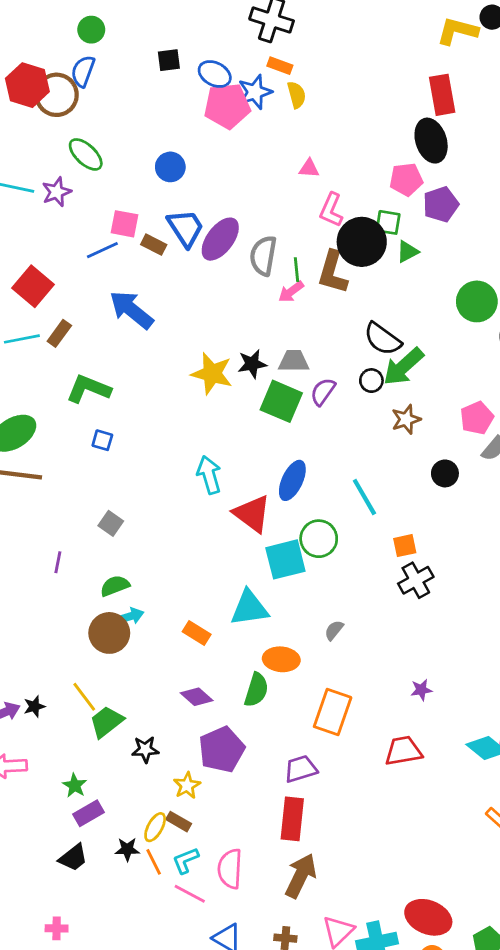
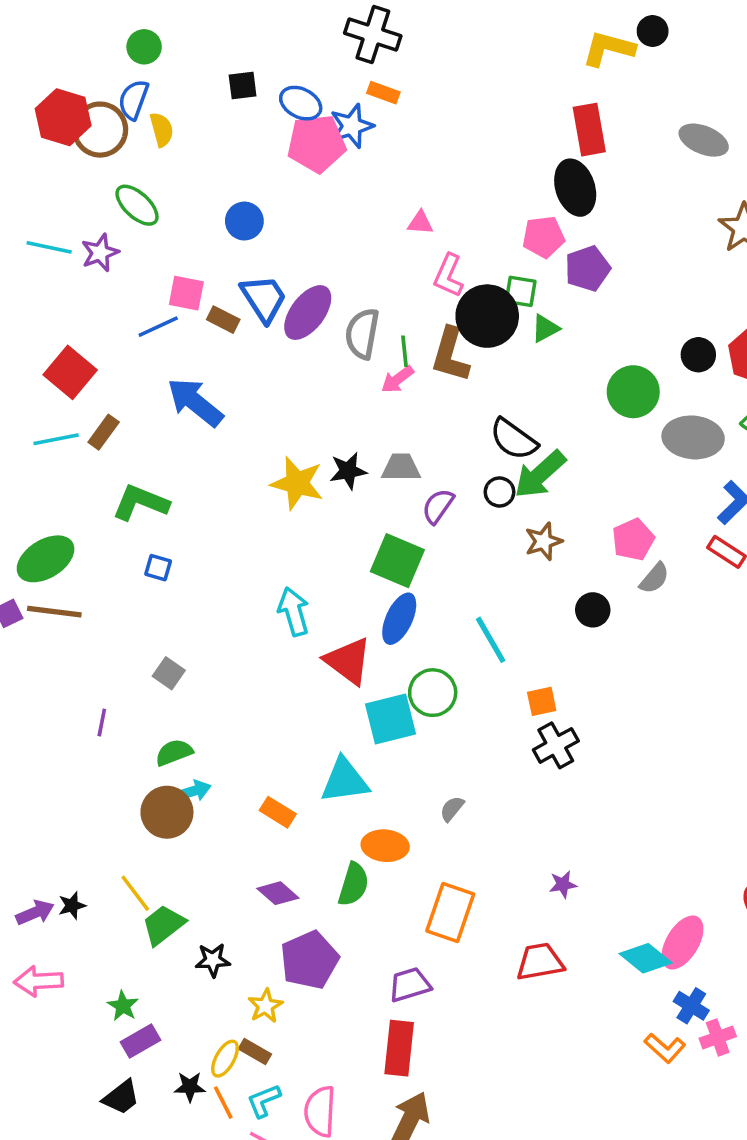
yellow semicircle: (297, 95) -> (162, 130), moved
green square: (281, 401) -> (397, 561), moved

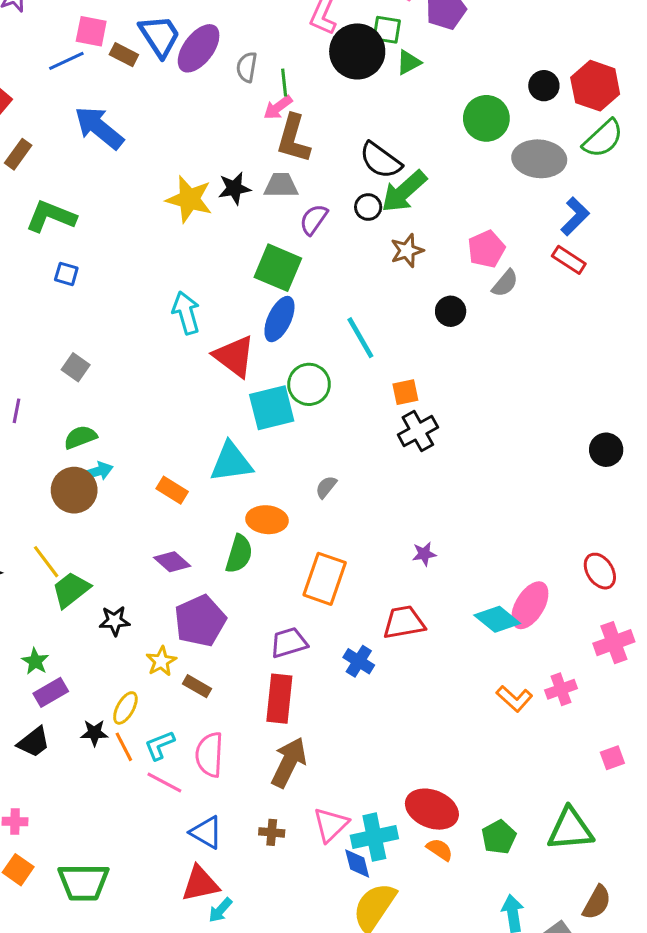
gray semicircle: (362, 334) -> (247, 67), size x0.7
brown L-shape: (450, 355) -> (293, 139), moved
blue cross: (691, 1006) -> (359, 661), moved
brown rectangle: (255, 1052) -> (197, 686), moved

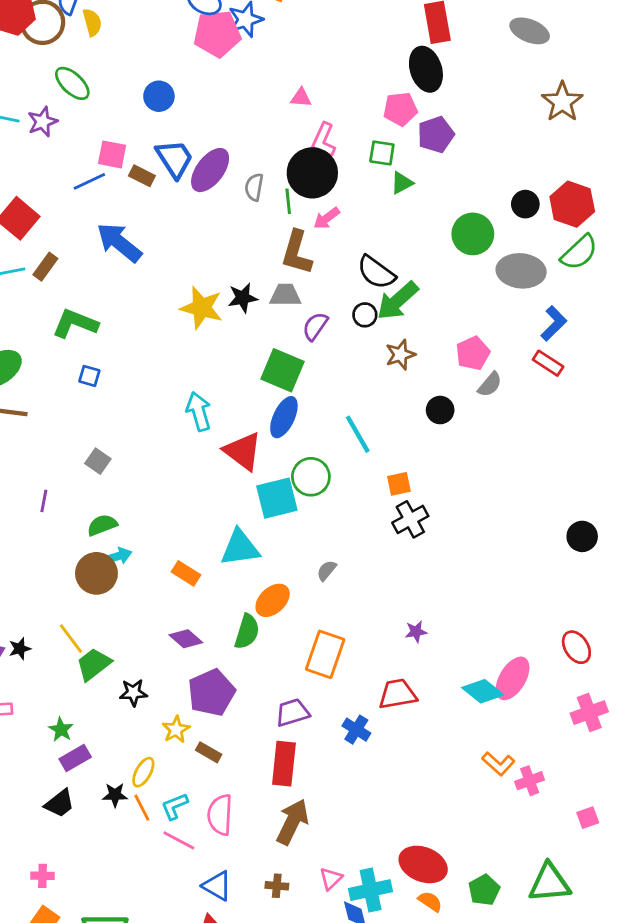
black circle: (357, 51) -> (312, 173), moved
pink arrow: (278, 107) -> (327, 218), moved
orange ellipse: (267, 520) -> (273, 600), turned -48
pink cross: (561, 689) -> (530, 781), moved
pink triangle: (331, 825) -> (331, 879), size x0.7

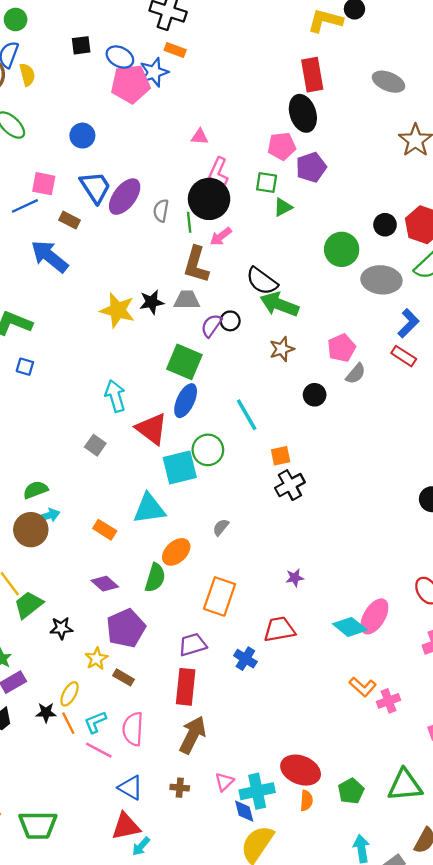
brown rectangle: (142, 176) -> (69, 220), moved
green arrow: (398, 301) -> (279, 304), turned 63
black circle: (365, 315) -> (230, 321), moved
gray square: (98, 461) -> (95, 445), moved
orange semicircle: (430, 901) -> (306, 801), turned 60

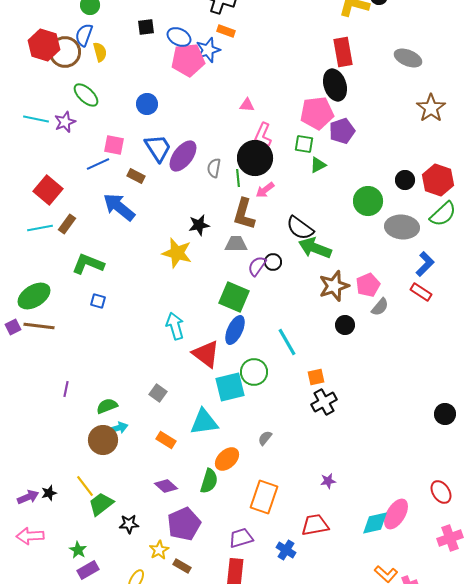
pink pentagon: (282, 146) -> (317, 113), size x1.4
black star: (152, 302) -> (199, 225), moved
brown star: (282, 349) -> (334, 286), moved, size x1.4
gray square: (95, 445) -> (158, 393), moved
cyan diamond: (350, 627) -> (375, 523), turned -52

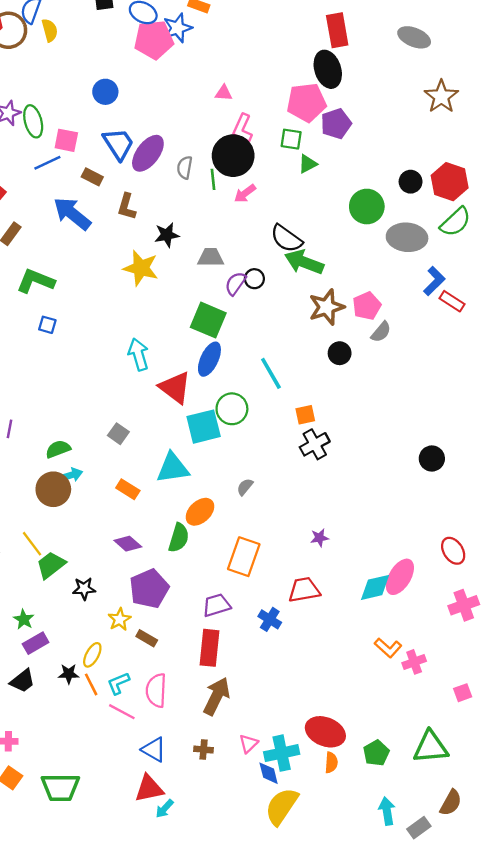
green ellipse: (86, 95) -> (33, 121), moved, turned 32
brown L-shape: (244, 214) -> (127, 207), moved, size x0.7
red rectangle: (421, 292) -> (452, 301), moved
black circle: (445, 414) -> (432, 459), moved

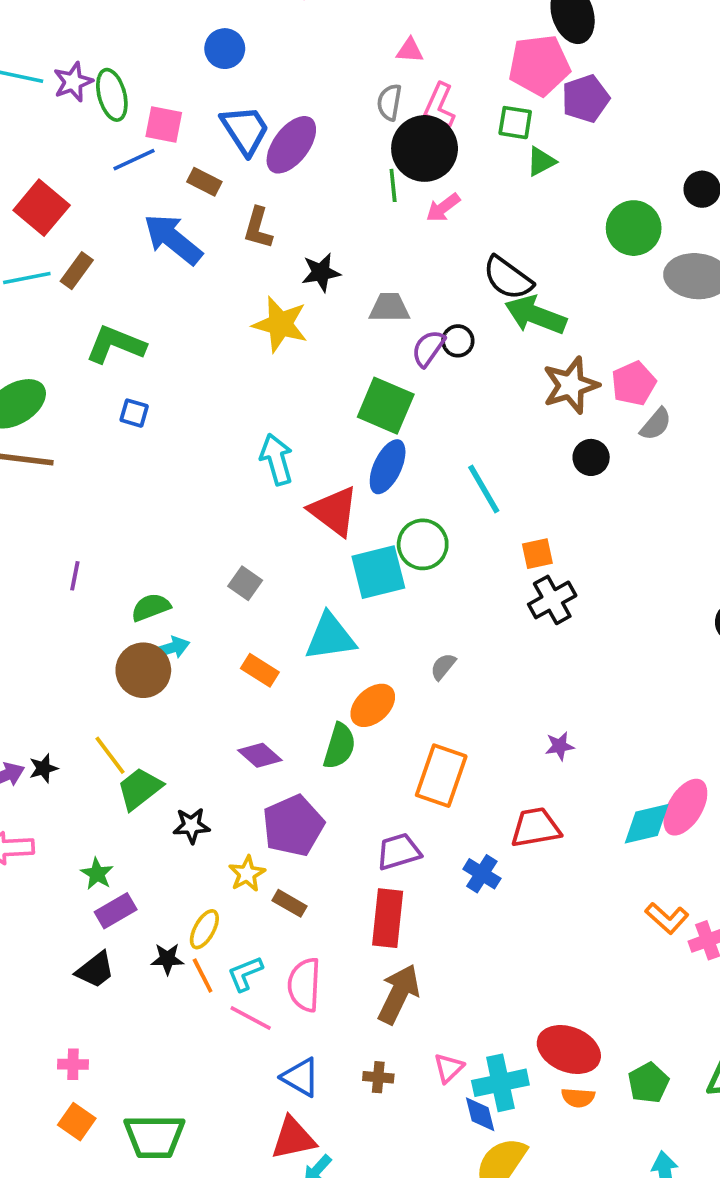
gray semicircle: (185, 167) -> (389, 102), moved
orange semicircle: (331, 763) -> (578, 1098), turned 90

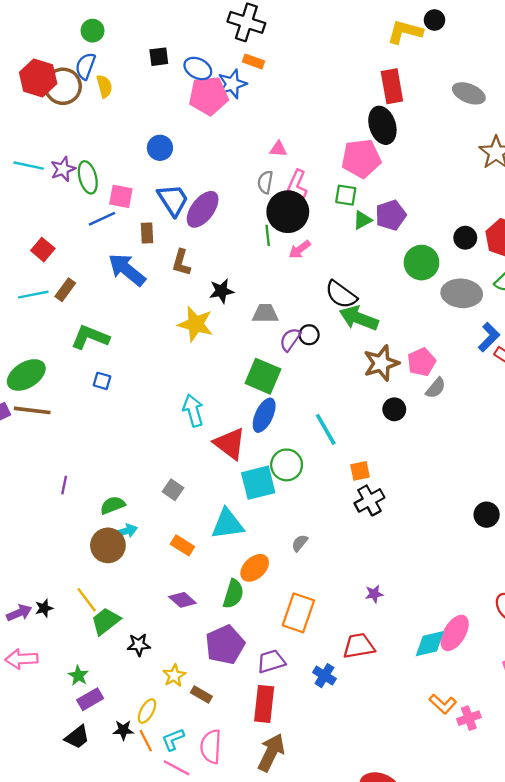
purple pentagon: (586, 99) -> (391, 215), moved
brown rectangle: (204, 182) -> (147, 233), turned 60
red square: (42, 208) -> (43, 250), size x0.7
purple pentagon: (293, 826) -> (225, 645), moved

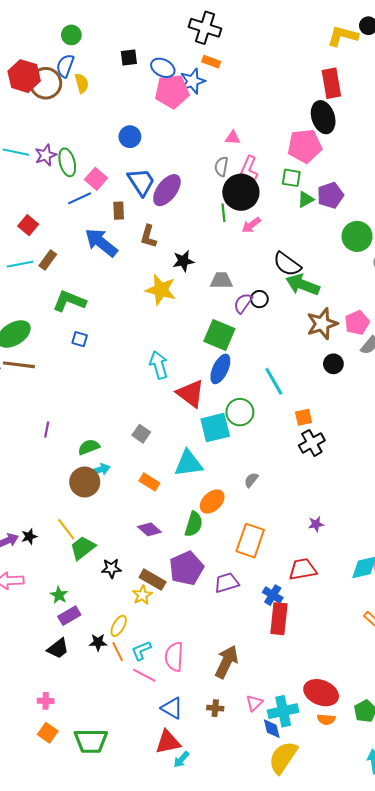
pink square: (121, 196) -> (96, 179), turned 30
brown rectangle: (201, 694) -> (153, 580), moved, size x1.4
red rectangle: (264, 704) -> (279, 619), moved

